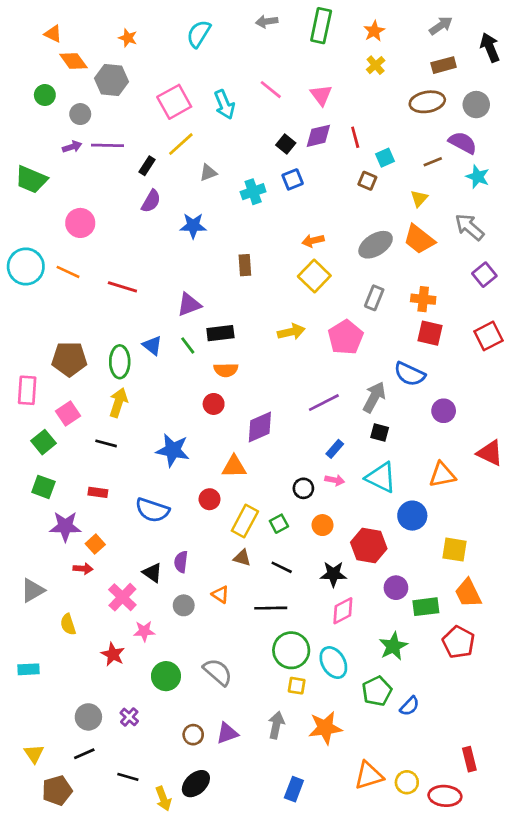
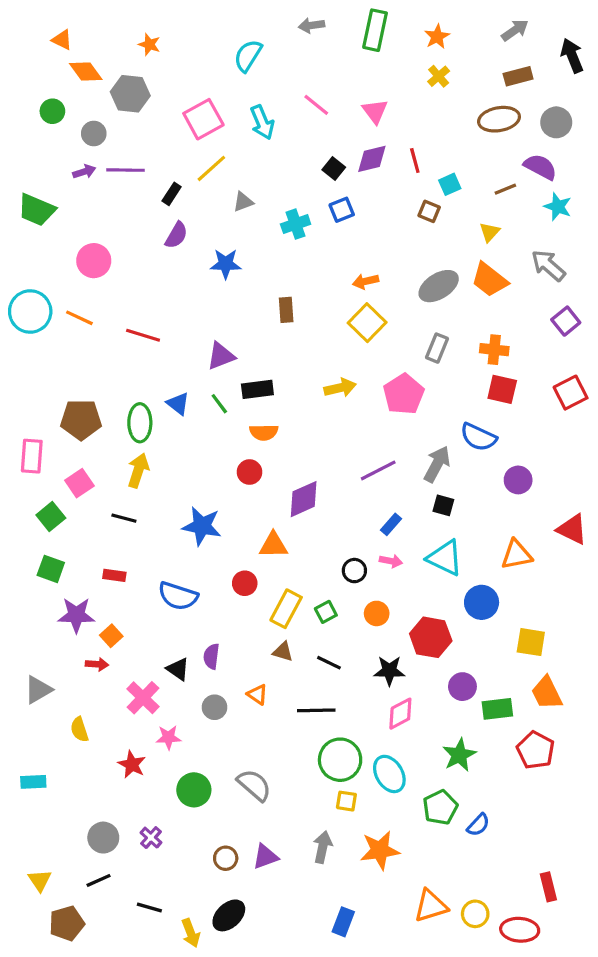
cyan semicircle: (199, 34) -> (248, 56), moved

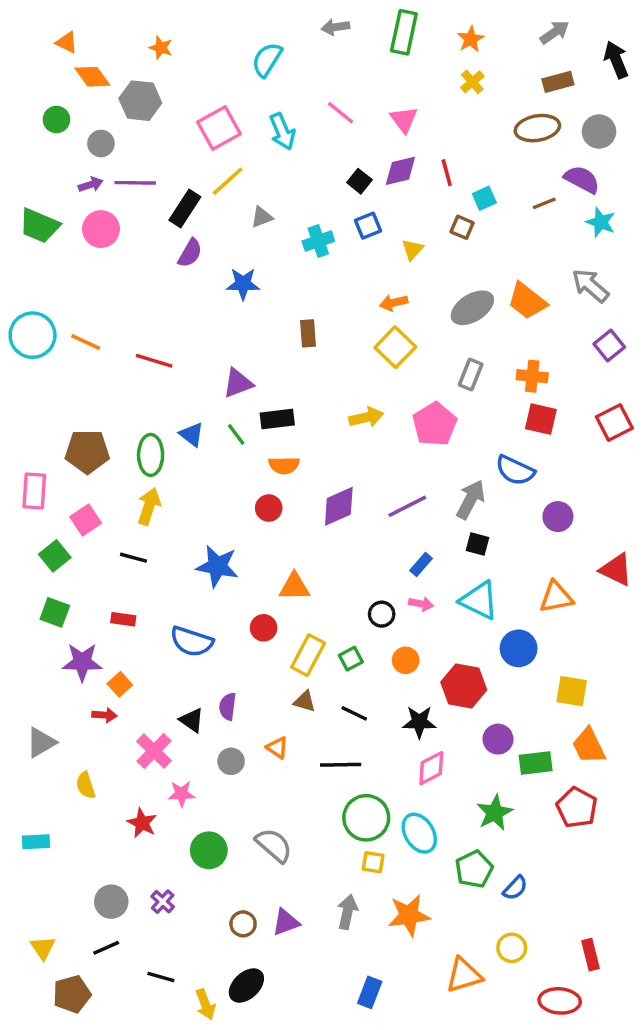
black rectangle: (172, 194) -> (185, 209), size x1.5
yellow triangle: (489, 232) -> (412, 250), moved
pink circle: (94, 261) -> (101, 229), moved
purple diamond: (304, 499) -> (339, 506), moved
yellow circle: (475, 914) -> (512, 948), moved

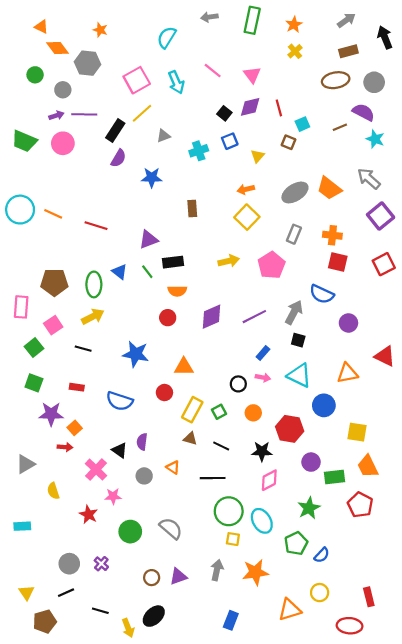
purple square: (609, 345) -> (381, 216), size x1.4
yellow arrow: (149, 506) -> (93, 317), turned 45

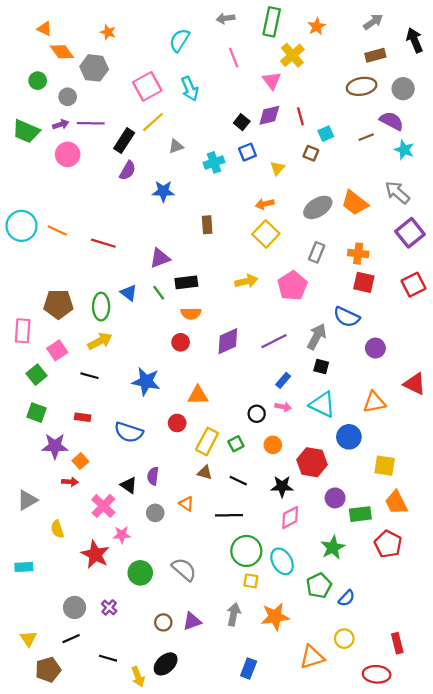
yellow cross: (295, 51) -> (292, 55), moved, size x1.5
pink line: (213, 71) -> (234, 58), moved, turned 30
green trapezoid: (24, 141) -> (26, 131), moved
red star: (89, 514) -> (95, 554), size x1.4

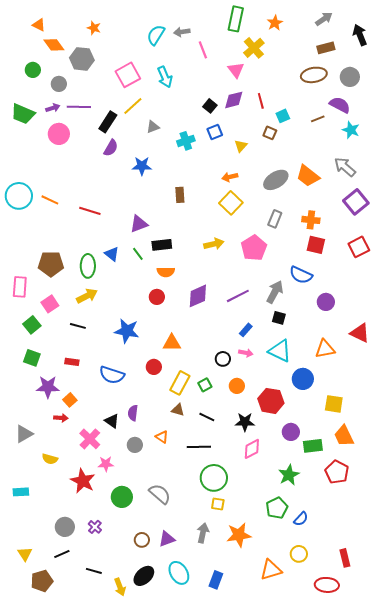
gray arrow: (226, 18) -> (182, 32), moved
yellow semicircle: (57, 529) -> (50, 459), turned -56
cyan ellipse: (282, 561) -> (179, 573), moved

